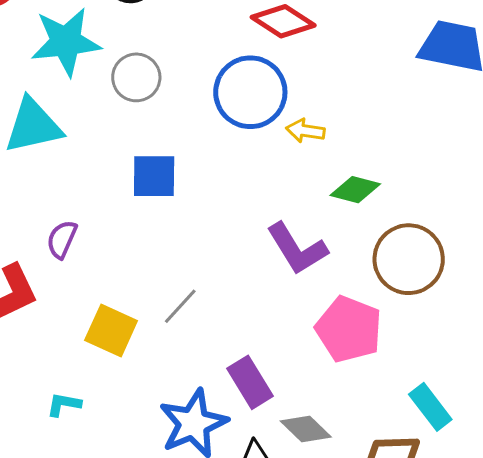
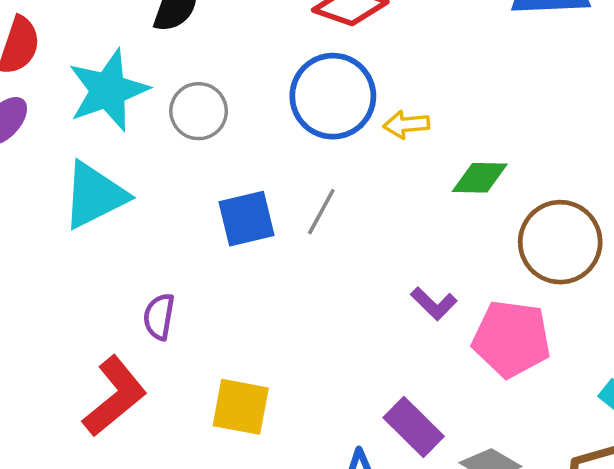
purple L-shape: (297, 249) -> (434, 304), moved, size x0.6
gray line: (180, 306) -> (321, 212), moved

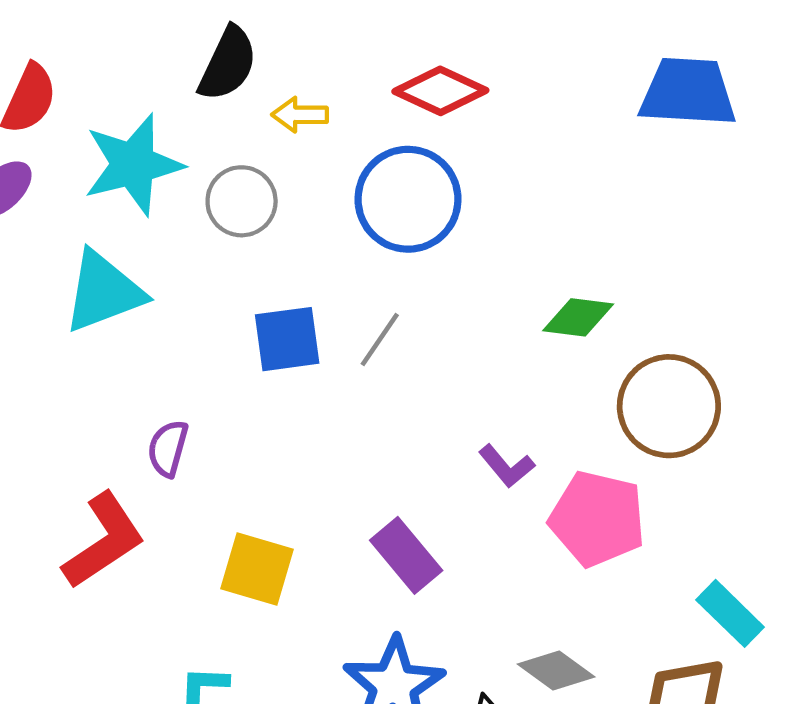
yellow arrow: (406, 125) -> (300, 115), moved
purple rectangle: (414, 427) -> (406, 555), moved

